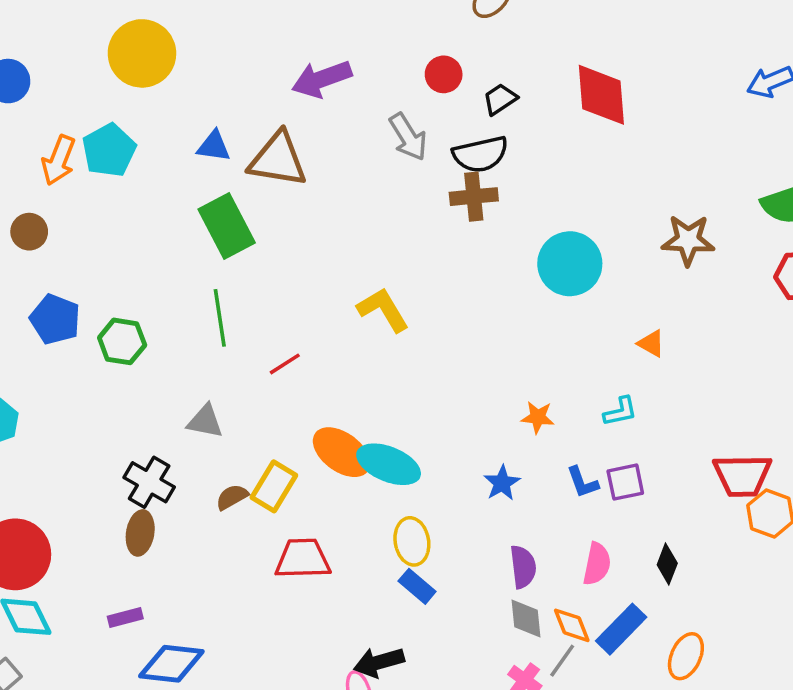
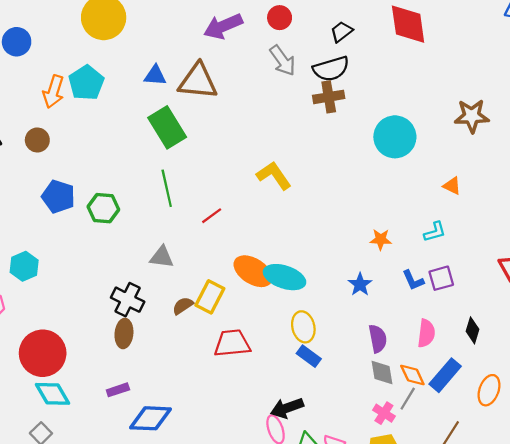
red circle: (444, 74) -> (280, 18), moved

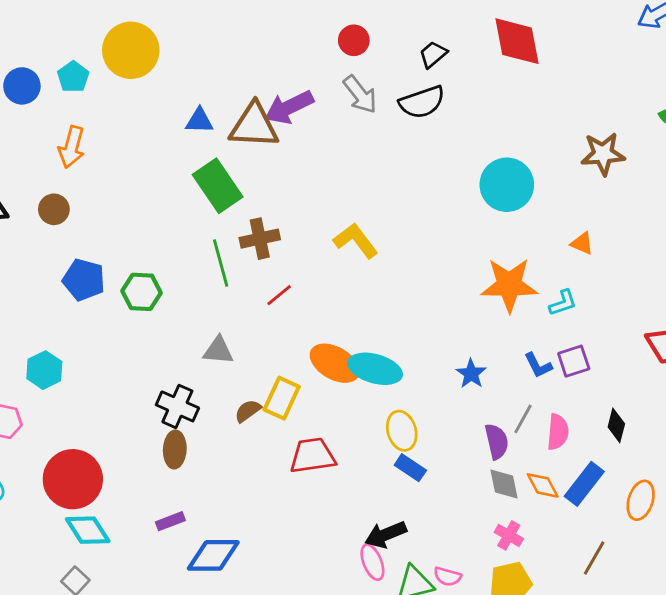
purple arrow: (223, 26) -> (289, 107), moved
cyan pentagon: (86, 83) -> (73, 77), moved, size x0.7
brown cross: (329, 97) -> (260, 239), moved
orange star: (381, 239) -> (509, 285), moved, size x2.0
gray line: (408, 399) -> (523, 419), moved

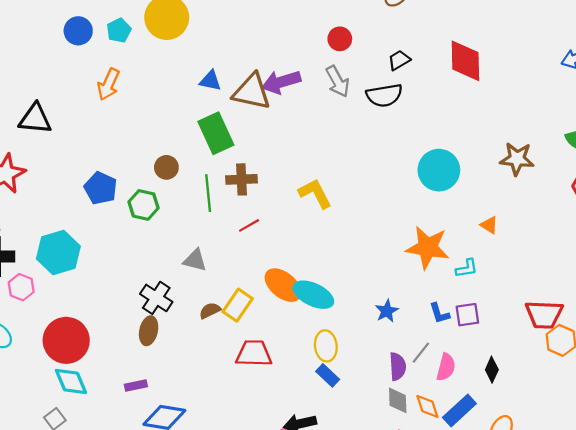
brown circle: (54, 209) -> (166, 167), moved
cyan hexagon: (44, 370) -> (58, 253), size x1.5

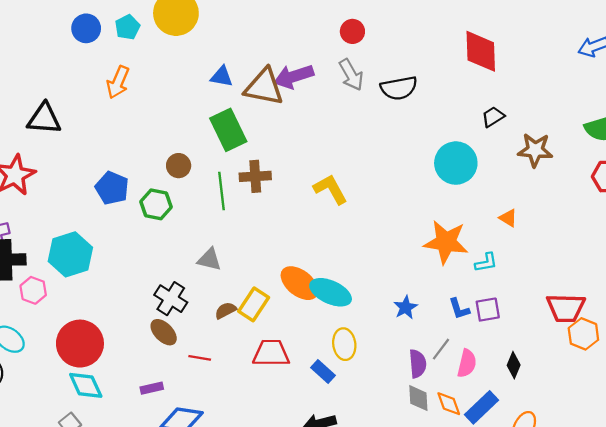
black trapezoid: (399, 60) -> (493, 117), moved
red line: (249, 225) -> (200, 358), moved, turned 40
brown ellipse: (149, 331) -> (164, 332), turned -56
blue rectangle: (328, 375) -> (323, 372), moved

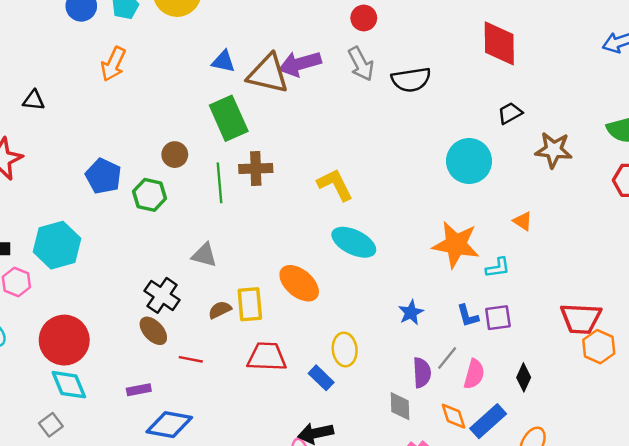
black triangle: (44, 119) -> (34, 100), size x0.6
cyan ellipse: (331, 292) -> (354, 242), moved
yellow rectangle: (254, 304) -> (250, 304), turned -40
gray diamond: (418, 398) -> (400, 406), moved

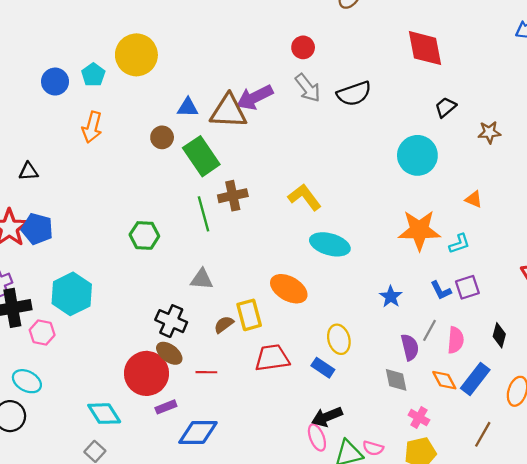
brown star: (554, 150) -> (489, 132), size x0.7
brown circle: (175, 155) -> (162, 137), moved
blue pentagon: (103, 176) -> (37, 229), moved
red circle: (64, 340) -> (146, 373), moved

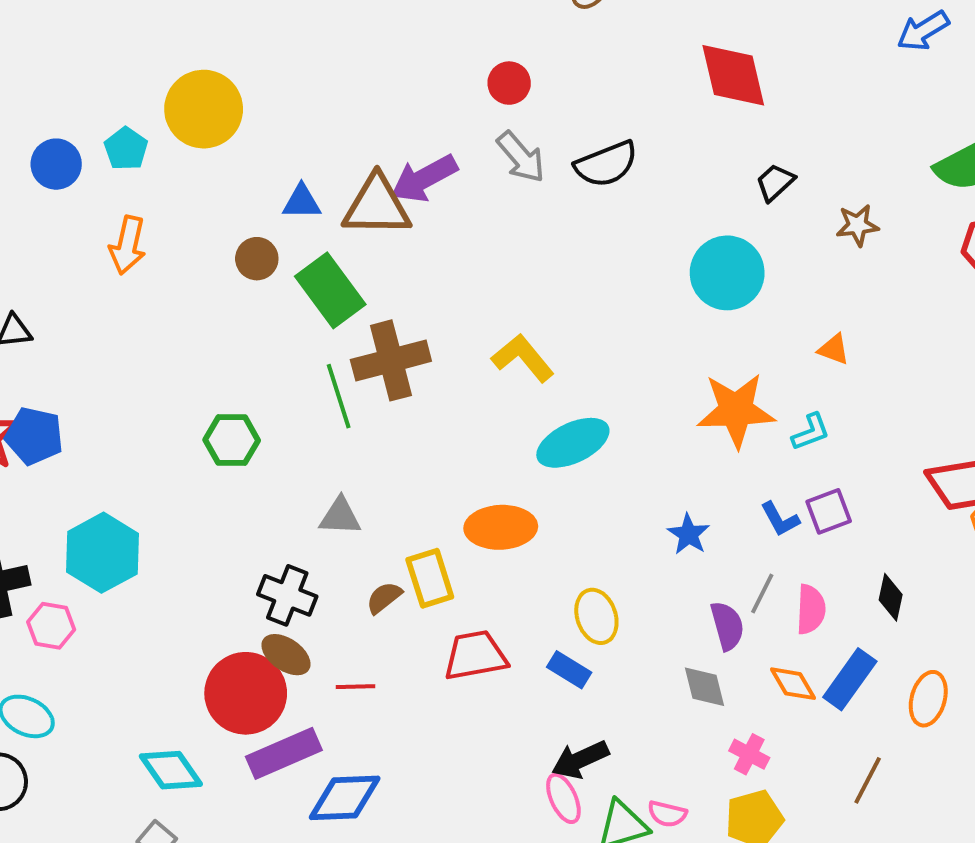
brown cross: (233, 196) -> (391, 360), size x1.4
cyan ellipse: (330, 244) -> (573, 443), turned -39
orange ellipse: (289, 289) -> (501, 527), turned -30
purple rectangle: (166, 407) -> (284, 753), size x1.8

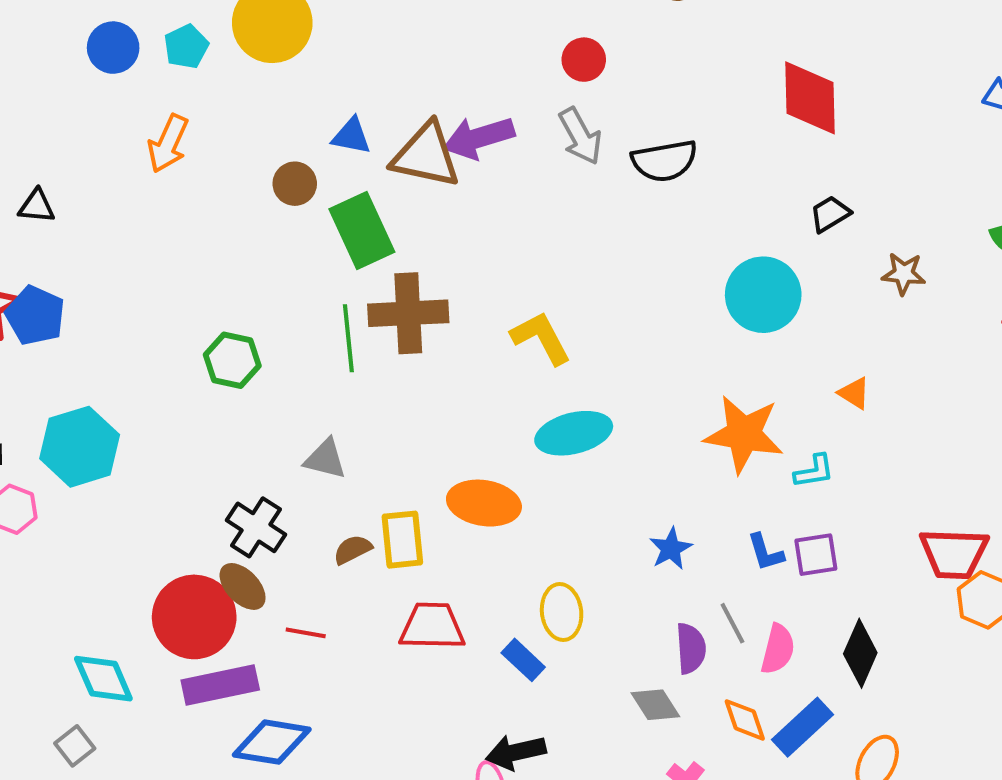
gray line: (762, 593) -> (732, 623), turned -66
black diamond: (891, 597) -> (860, 653), size x1.4
gray diamond: (704, 687) -> (655, 705), turned -30

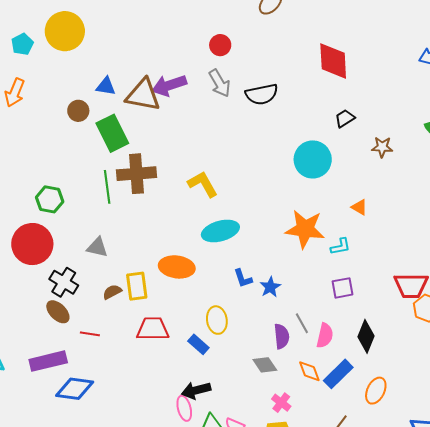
blue L-shape: (766, 552) -> (243, 278), moved
red circle: (194, 617) -> (32, 244), moved

